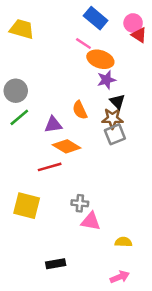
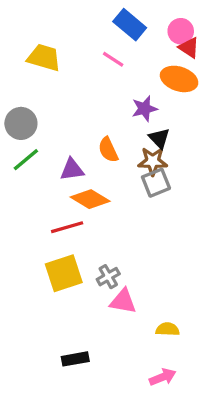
yellow trapezoid: (22, 29) -> (44, 58), moved
orange ellipse: (100, 59) -> (179, 79), moved
gray cross: (80, 203) -> (108, 277), turned -35
yellow square: (27, 206) -> (64, 273), moved, turned -32

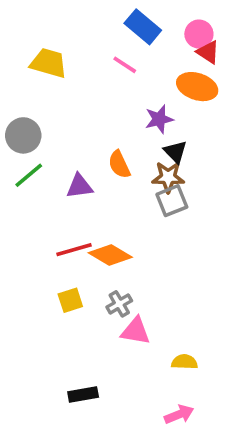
orange diamond: (90, 199) -> (110, 255), moved
yellow square: (64, 273) -> (70, 300), size x0.6

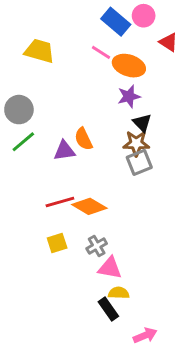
pink circle: (199, 34) -> (144, 16), moved
orange ellipse: (197, 87) -> (129, 66), moved
orange semicircle: (119, 164) -> (83, 139), moved
yellow semicircle: (184, 362) -> (119, 293), moved
black rectangle: (83, 394) -> (108, 309), moved, turned 65

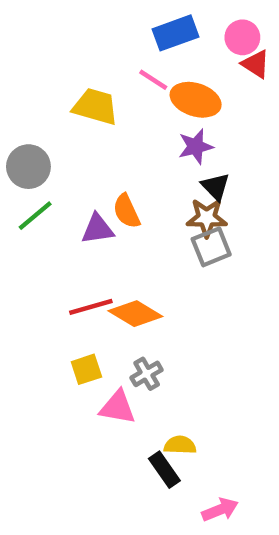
pink circle: (144, 16) -> (242, 37), moved
blue rectangle: (116, 22) -> (176, 33), turned -60
yellow trapezoid: (39, 51) -> (95, 106), moved
pink triangle: (110, 268) -> (118, 407), moved

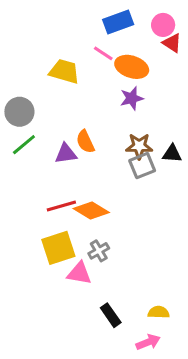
black triangle: (216, 187) -> (172, 154), moved, turned -42
yellow square: (86, 369) -> (58, 248), size x1.6
yellow semicircle: (180, 445) -> (159, 312), moved

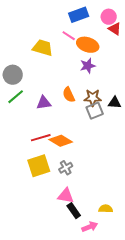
orange semicircle: (85, 142) -> (69, 95), moved
pink triangle: (79, 273) -> (66, 196), moved
pink arrow: (148, 342) -> (90, 227), moved

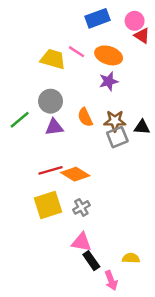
pink line: (69, 36) -> (76, 52), moved
gray circle: (13, 75) -> (51, 101), moved
pink arrow: (90, 227) -> (111, 280), turned 91

